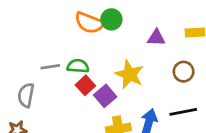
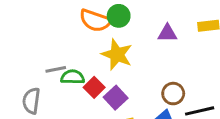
green semicircle: (78, 66) -> (73, 77), moved
brown circle: (184, 72) -> (173, 94), moved
yellow star: (130, 74) -> (117, 55), moved

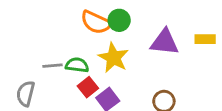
purple triangle: (167, 33) -> (165, 42), size x1.5
green semicircle: (73, 77) -> (77, 65), moved

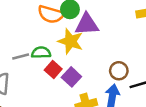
purple triangle: (165, 42) -> (87, 24), moved

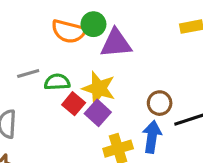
yellow star: (70, 41) -> (99, 88), moved
gray line: (21, 57) -> (28, 74), moved

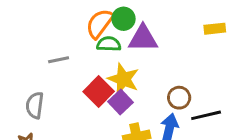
orange semicircle: (69, 31) -> (100, 24), turned 108
green semicircle: (57, 82) -> (109, 44), moved
red square: (74, 104) -> (99, 92), size x1.4

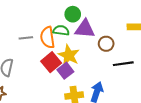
orange semicircle: (100, 24) -> (48, 37), moved, turned -50
brown circle: (179, 98) -> (106, 44), moved
black line: (206, 115) -> (123, 64), moved

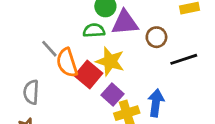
orange semicircle: (48, 37) -> (67, 63), moved
gray line: (26, 38) -> (49, 49), turned 64
purple square: (65, 71) -> (113, 94), moved

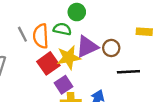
purple triangle: (125, 23) -> (87, 47), moved, turned -35
yellow star: (110, 61) -> (69, 57), turned 30
orange semicircle: (67, 63) -> (41, 36), moved

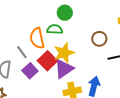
gray line: (22, 34) -> (22, 52), moved
purple triangle: (87, 47) -> (64, 69), moved
purple square: (63, 85) -> (30, 71), moved

